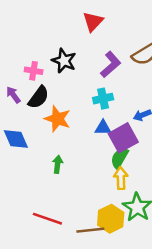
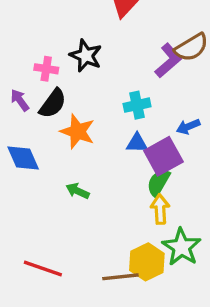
purple L-shape: (111, 64) -> (168, 61), moved
green arrow: (58, 164) -> (78, 191), turned -72
red line: (47, 219) -> (43, 269), moved

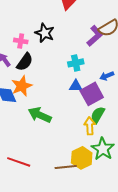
orange star: (78, 132) -> (22, 86), moved, turned 30
green semicircle: (158, 183) -> (98, 115), moved
green arrow: (78, 191) -> (40, 115), size x1.6

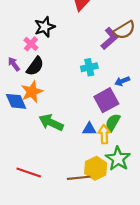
black star: (45, 33) -> (45, 27), moved, turned 30
pink cross: (21, 41) -> (31, 44), turned 32
blue triangle: (76, 86) -> (89, 129), moved

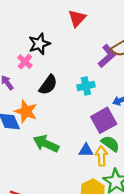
black semicircle: (35, 66) -> (48, 85), moved
orange star: (32, 92) -> (26, 111), turned -30
green semicircle: (113, 123) -> (110, 144), turned 96

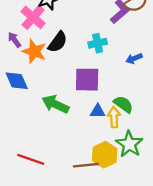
pink cross: (25, 62) -> (33, 17), size x1.5
orange star: (26, 111) -> (34, 51), moved
purple square: (104, 120) -> (87, 80), moved, turned 30

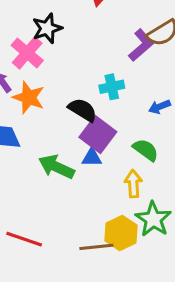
black semicircle: (58, 42) -> (83, 110), moved, turned -95
purple square: (87, 80) -> (98, 134), turned 36
green semicircle: (123, 104) -> (146, 150), moved
blue triangle: (98, 111) -> (92, 158), moved

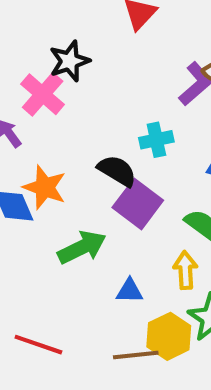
orange star: (29, 98) -> (45, 187), moved
blue triangle: (92, 158) -> (129, 291), moved
green arrow: (56, 167) -> (82, 247), turned 129

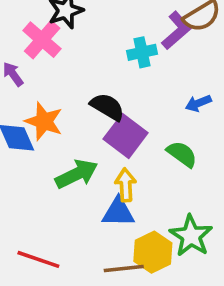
cyan cross: (156, 140) -> (142, 52), moved
yellow arrow: (185, 270) -> (126, 185), moved
blue triangle: (129, 291) -> (118, 212), size x1.4

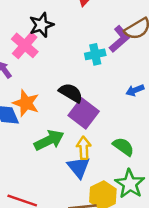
green semicircle: (182, 154) -> (123, 147), moved
blue triangle: (118, 212) -> (79, 167), turned 50

